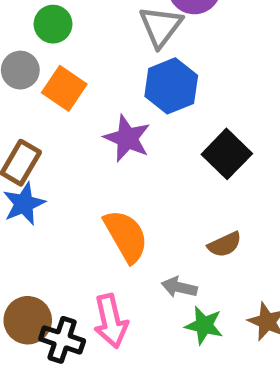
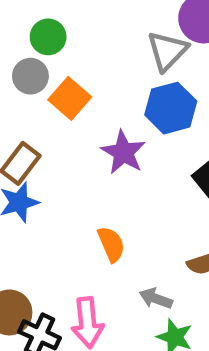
green circle: (53, 24) -> (48, 37), moved
orange semicircle: (126, 236) -> (111, 244), size x0.7

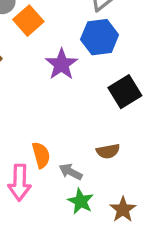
orange semicircle: (111, 244) -> (41, 155), moved

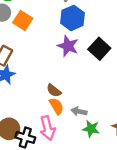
purple star: (61, 64) -> (68, 46), moved
brown semicircle: (108, 151) -> (54, 91), moved, turned 64

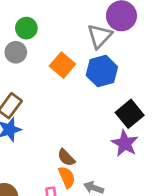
orange square: (23, 21) -> (62, 65), moved
purple star: (68, 46) -> (125, 143), moved

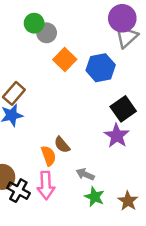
gray triangle: (100, 36) -> (127, 37), moved
gray circle: (16, 52) -> (47, 33), moved
orange semicircle: (67, 177) -> (49, 156), moved

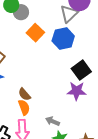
gray triangle: (127, 37) -> (69, 14), moved
purple star: (117, 136) -> (77, 91), turned -30
brown semicircle: (62, 145) -> (24, 94), moved

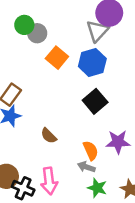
black square: (81, 70) -> (95, 101), moved
purple star: (77, 91) -> (118, 142), moved
orange semicircle: (24, 107) -> (91, 150), moved

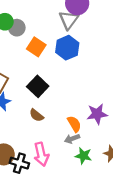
black square: (95, 101) -> (38, 86), moved
gray arrow: (86, 167) -> (72, 139), turned -32

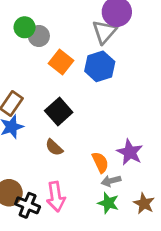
purple star: (97, 114) -> (130, 152), turned 30
gray arrow: (72, 139) -> (111, 181), moved

